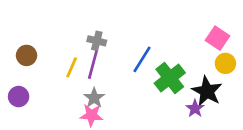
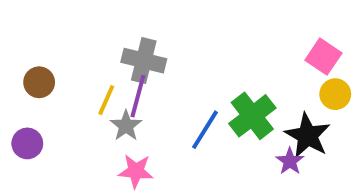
gray cross: (97, 41) -> (144, 61), size x1.5
blue line: (142, 59) -> (205, 130), moved
gray star: (94, 98) -> (126, 126), moved

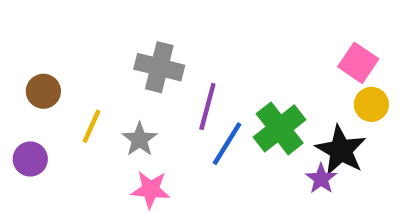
purple line: (138, 96) -> (207, 107), moved
yellow line: (106, 100) -> (91, 126), moved

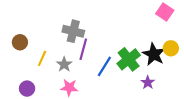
pink square: (358, 63) -> (165, 12), moved
purple line: (207, 107) -> (83, 49), moved
black star: (341, 150) -> (154, 54), moved
purple circle: (30, 159) -> (27, 89), moved

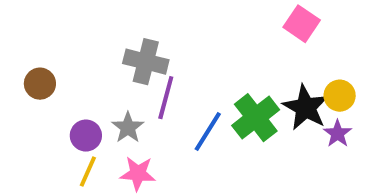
pink square: (165, 12) -> (302, 24), moved
yellow line: (42, 58) -> (88, 171), moved
purple star: (148, 82) -> (338, 134), moved
purple circle: (27, 89) -> (86, 136), moved

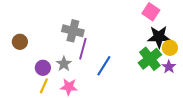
black star: (306, 108) -> (159, 37), moved, turned -30
green cross: (256, 118) -> (150, 59), moved

